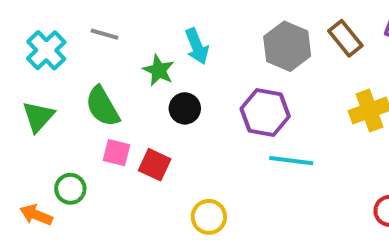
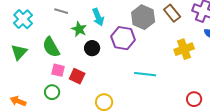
gray line: (104, 34) -> (61, 11), moved
purple hexagon: (265, 112) -> (123, 38), moved
green circle: (70, 189) -> (52, 92), moved

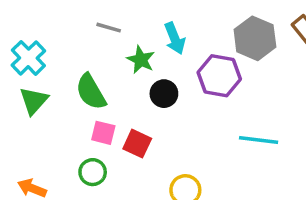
cyan cross: (23, 19) -> (28, 58), moved

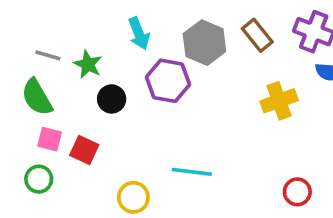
gray line: (109, 28) -> (48, 55), moved
cyan arrow: (175, 38) -> (139, 33), moved
cyan line: (259, 140) -> (192, 172), moved

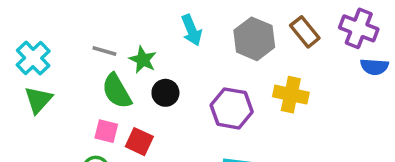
purple hexagon: (168, 81) -> (232, 108), moved
green semicircle: (37, 97) -> (117, 91), moved
yellow cross: (279, 101) -> (291, 95), moved, turned 32

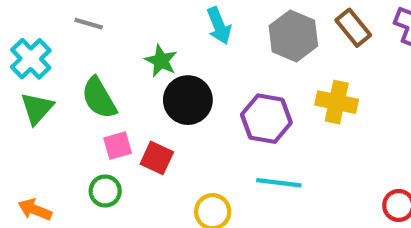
gray line: (104, 51) -> (89, 24), moved
green semicircle: (117, 91) -> (99, 98), moved
black circle: (165, 93) -> (188, 100), size x1.5
pink square: (106, 131) -> (118, 146), turned -30

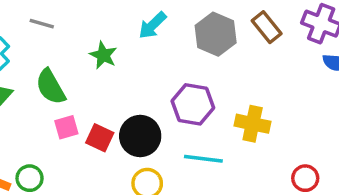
cyan arrow: (219, 26) -> (152, 25), turned 68
black circle: (188, 100) -> (140, 136), moved
yellow cross: (337, 102) -> (253, 124), moved
green circle: (105, 191) -> (30, 178), moved

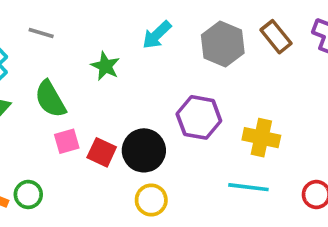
cyan line: (203, 159) -> (248, 187), moved

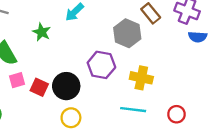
gray hexagon: (223, 44) -> (127, 33), moved

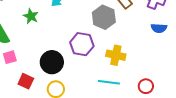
blue semicircle: (198, 37) -> (159, 28), moved
red square: (39, 87) -> (26, 81), moved

